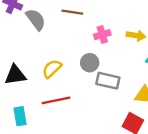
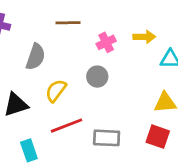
gray semicircle: (36, 20) -> (36, 57), moved, turned 65
gray rectangle: (108, 81) -> (107, 138), moved

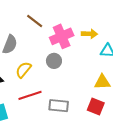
brown line: (68, 23) -> (35, 21), turned 36
pink cross: (106, 42) -> (62, 36), size x1.6

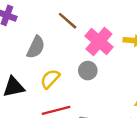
pink cross: (62, 36) -> (99, 42), turned -30

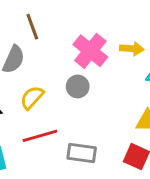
brown line: (68, 21) -> (32, 27), moved, turned 30

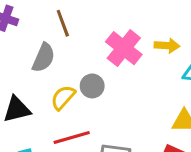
gray circle: (78, 87) -> (92, 86), moved

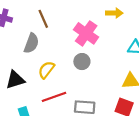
yellow arrow: (167, 46) -> (114, 13), moved
gray circle: (92, 86) -> (82, 62), moved

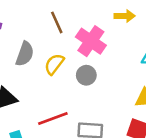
brown line: (43, 19) -> (57, 22), moved
yellow semicircle: (46, 70) -> (54, 64), moved

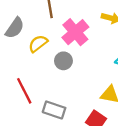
red line: (53, 118) -> (24, 91), turned 68

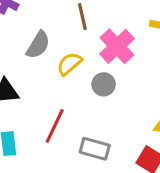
red line: (24, 91) -> (55, 126), turned 56

